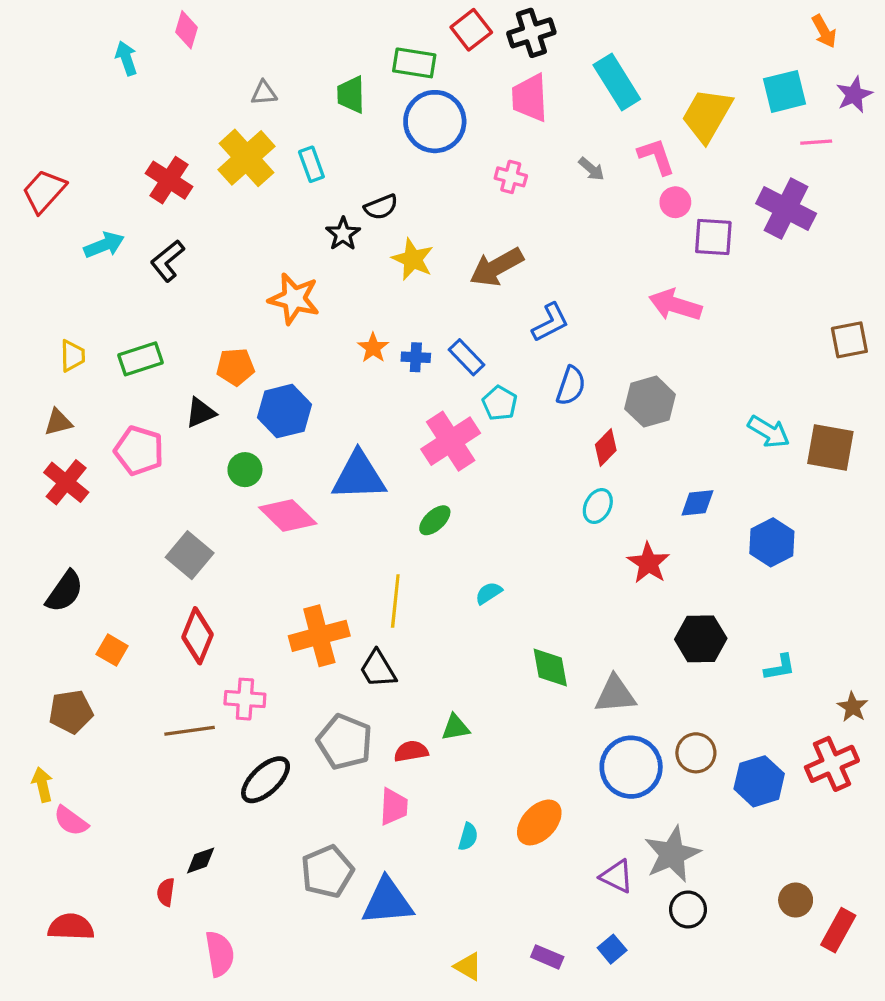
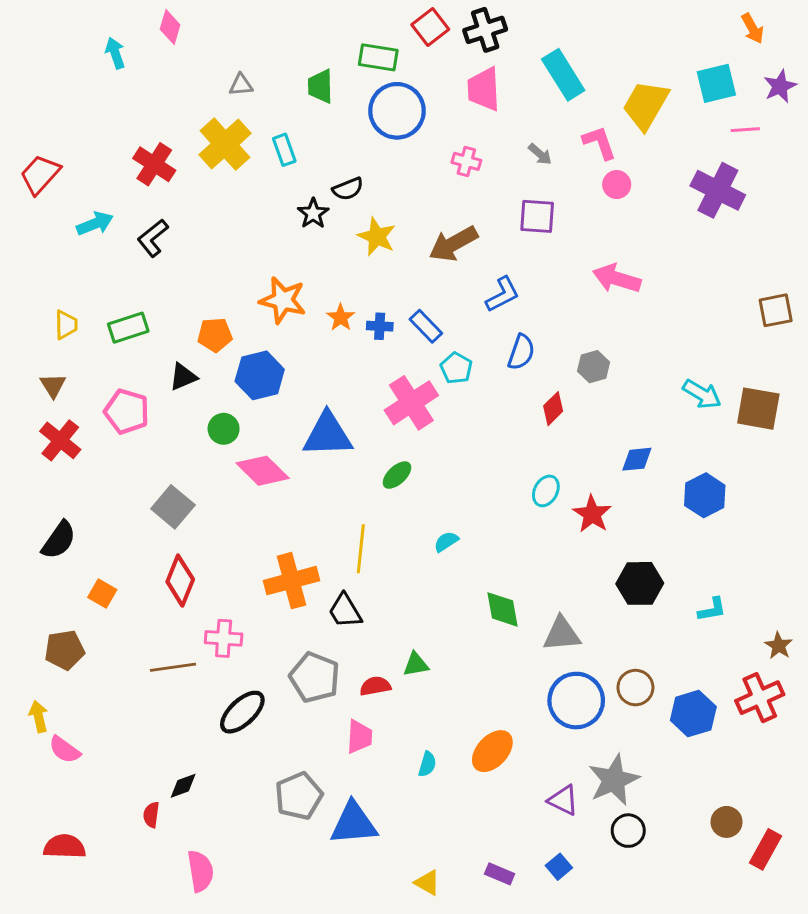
purple square: (713, 237) -> (537, 216), moved
orange star: (294, 299) -> (283, 300), moved
gray hexagon: (650, 402) -> (594, 367), size x0.7
brown triangle: (58, 422) -> (53, 385), turned -48
cyan ellipse: (598, 506) -> (546, 491), moved

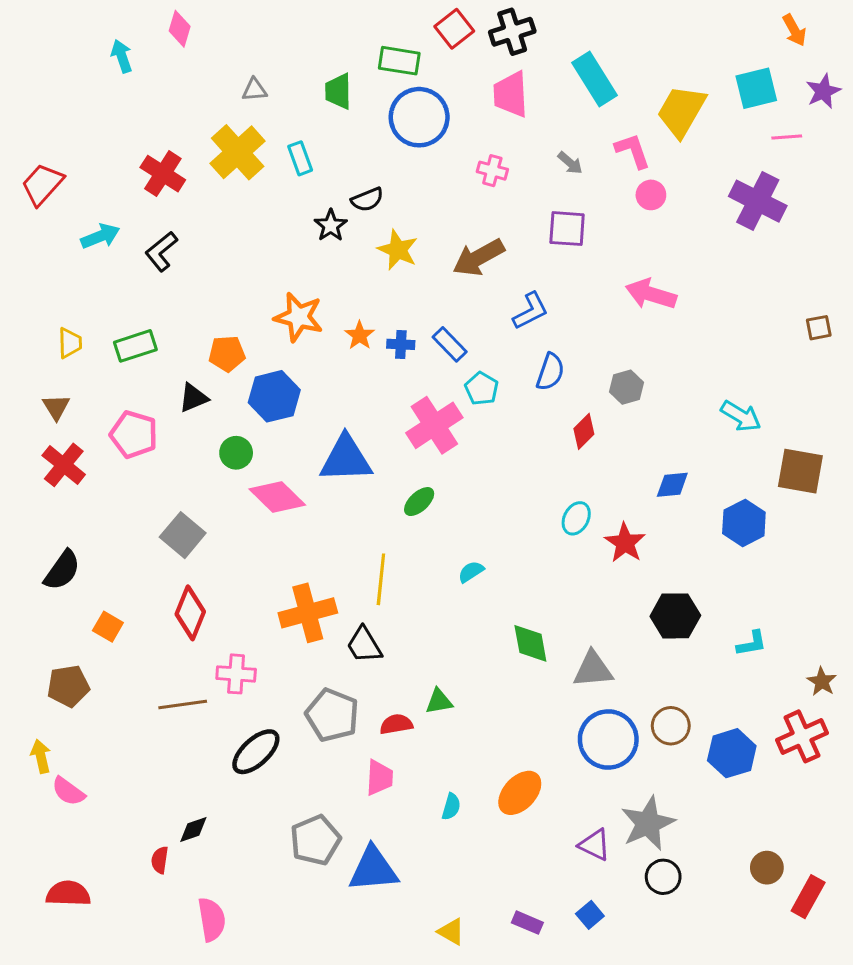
brown square: (776, 310) -> (819, 328), size x0.7
brown square: (758, 409) -> (800, 471), moved

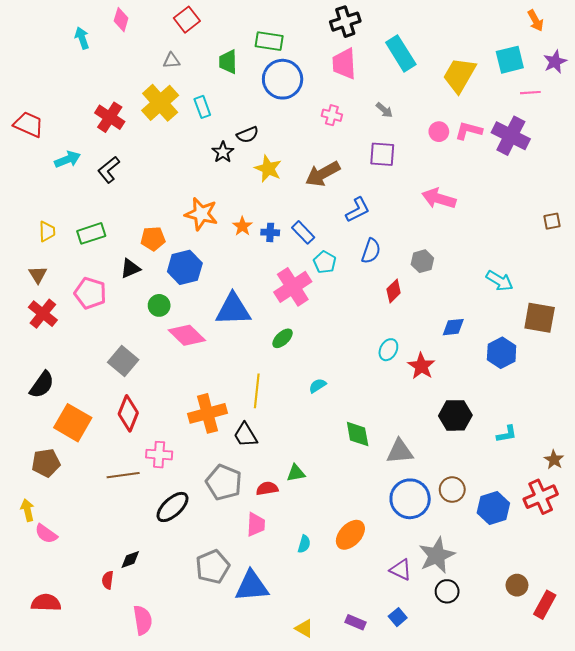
red square: (454, 29) -> (187, 20), moved
pink L-shape: (633, 151) -> (469, 131), moved, turned -56
red trapezoid: (42, 184) -> (28, 124), turned 72
orange square: (108, 627) -> (73, 423), size x1.8

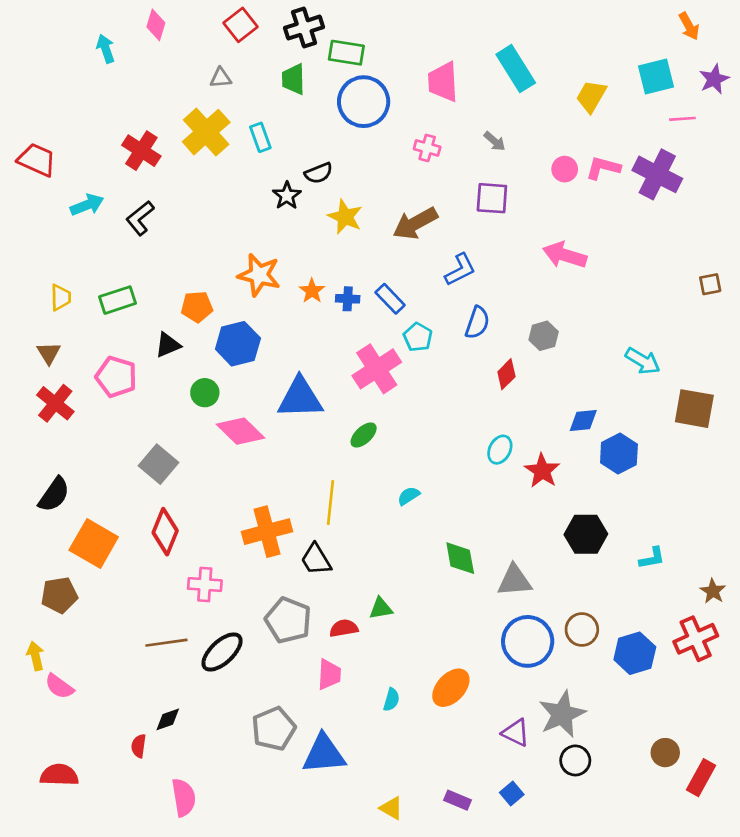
black cross: (345, 22) -> (304, 28), moved
yellow trapezoid: (459, 75) -> (591, 96), size x0.7
blue hexagon: (502, 353) -> (619, 454), moved
brown line: (123, 475) -> (166, 643), moved

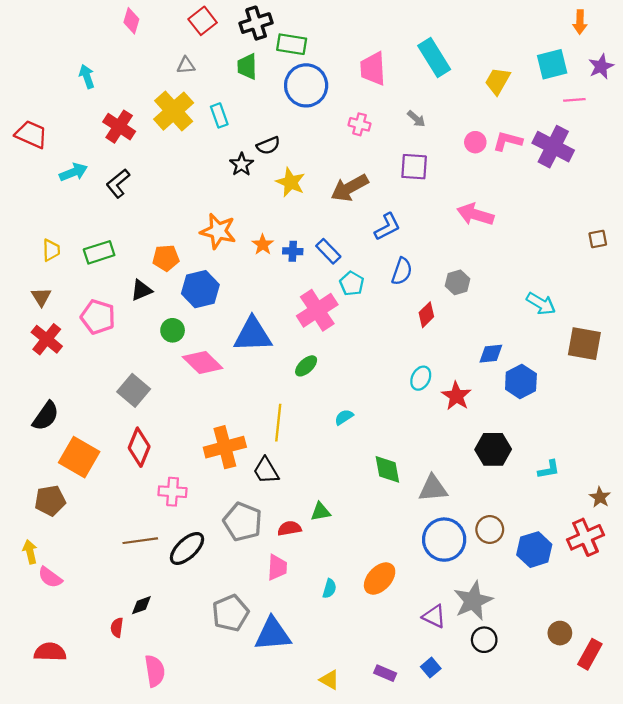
orange arrow: (689, 26) -> (580, 22), turned 30
cyan arrow: (106, 49) -> (87, 76), moved

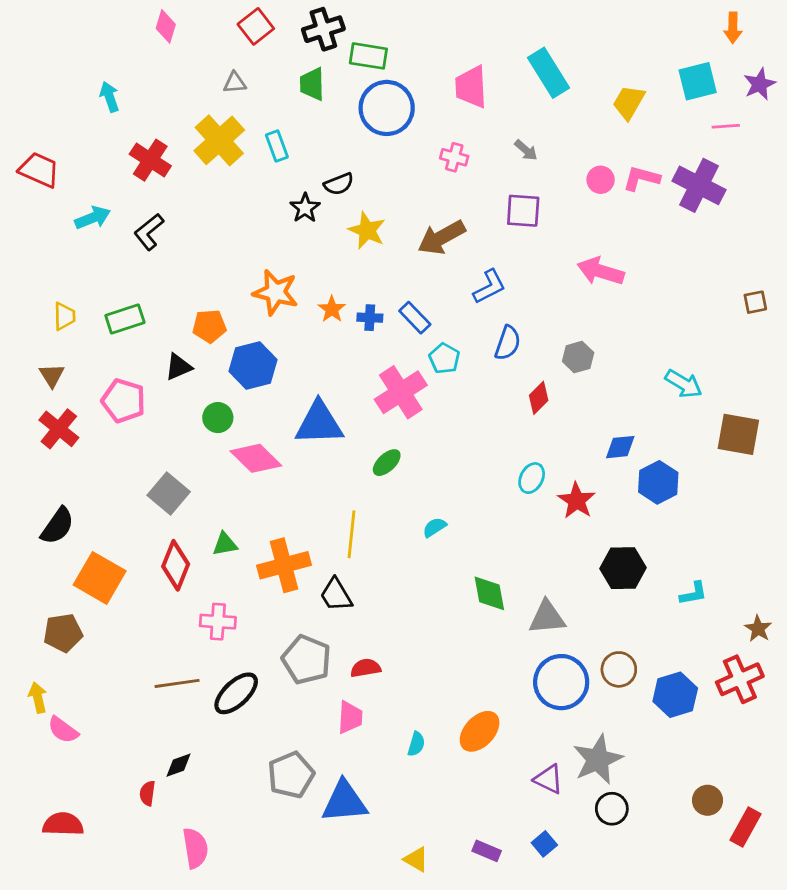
green triangle: (321, 512) -> (225, 544), moved

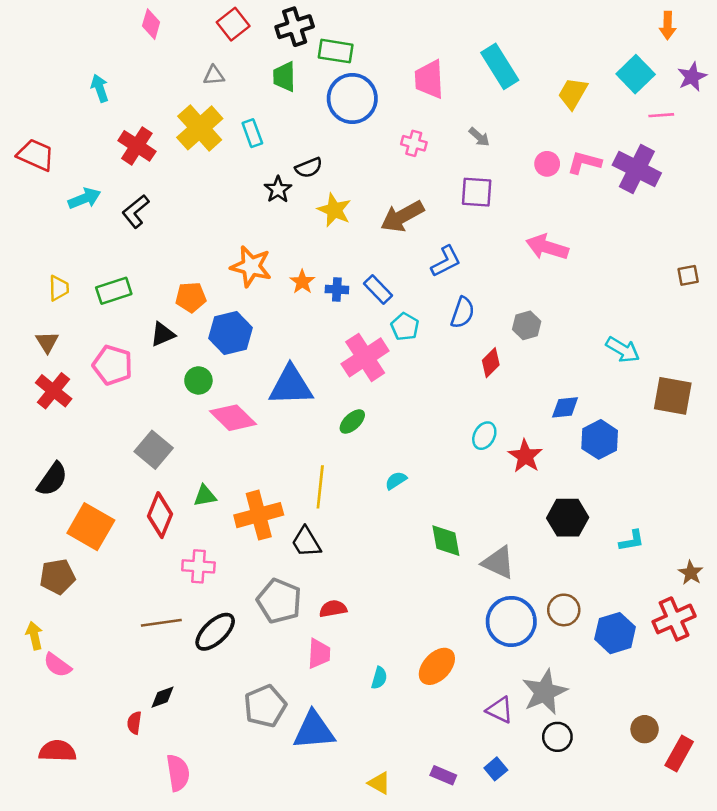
cyan square: (698, 81) -> (636, 74), turned -30
gray triangle: (547, 617) -> (498, 563), turned 30

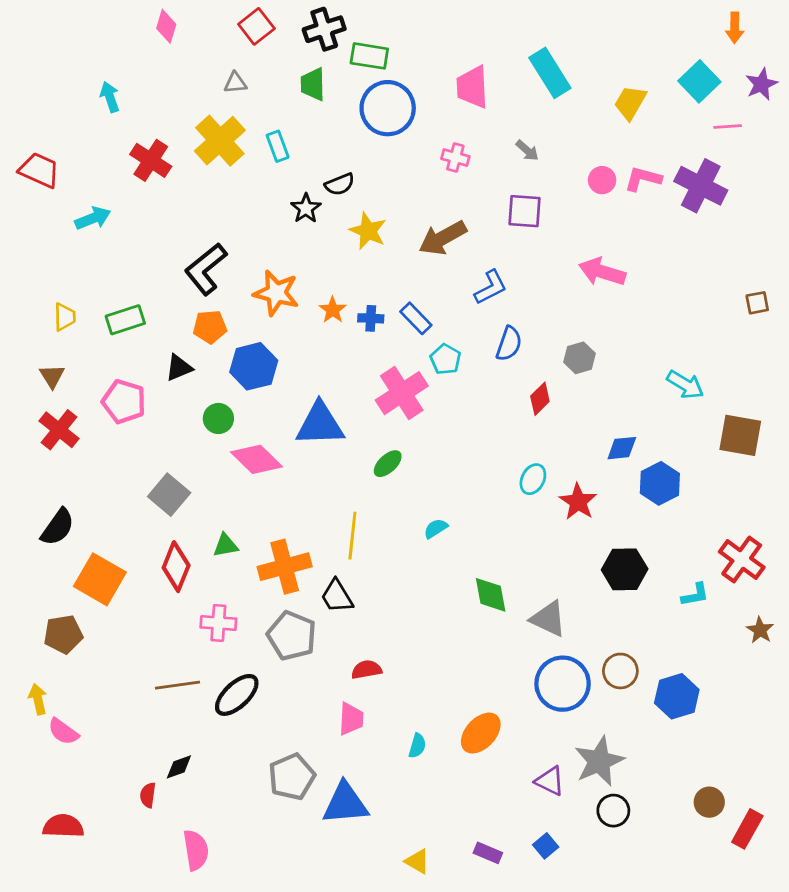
black L-shape: (136, 211) -> (206, 269), moved, size x1.4
gray pentagon: (279, 601) -> (292, 636), moved
red cross: (674, 619) -> (742, 560), moved, turned -30

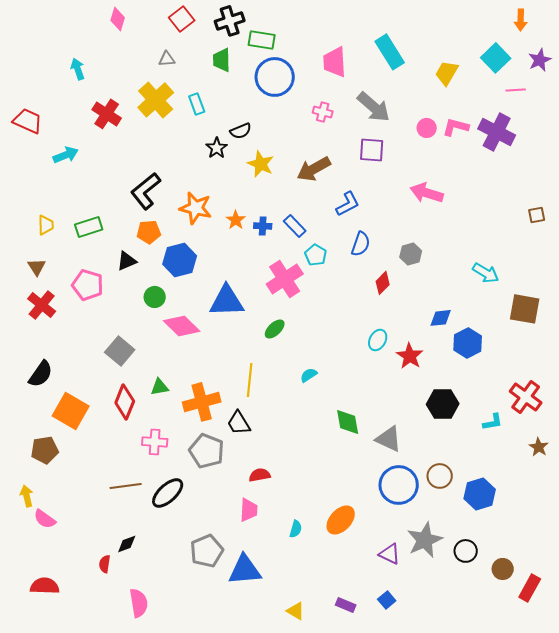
gray arrow: (527, 150) -> (374, 107), size x2.0
black circle: (613, 811) -> (466, 551), moved

